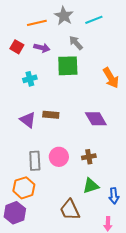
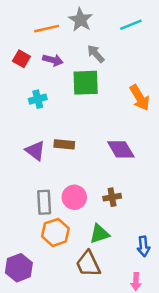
cyan line: (94, 20) -> (131, 25), moved
green triangle: (91, 186) -> (99, 234), moved
orange hexagon: (24, 188) -> (55, 232), moved

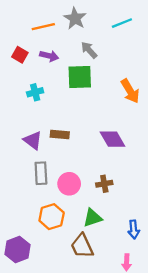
gray rectangle: (44, 202) -> (41, 173), moved

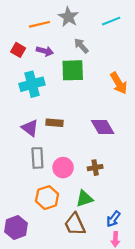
cyan cross: (35, 92) -> (32, 84), size x1.6
blue arrow: (134, 230) -> (113, 219), moved, turned 42

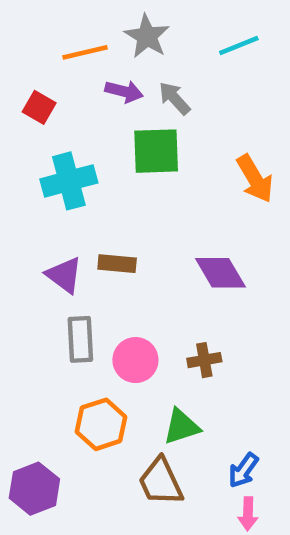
purple arrow: (45, 51) -> (124, 91), moved

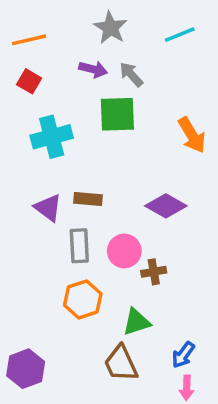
orange line: (85, 52) -> (29, 40), moved
purple diamond: (220, 273) -> (166, 206), turned -30
gray rectangle: (80, 339) -> (79, 246), moved
pink circle: (135, 360) -> (124, 251), moved
orange hexagon: (101, 424) -> (83, 299), moved

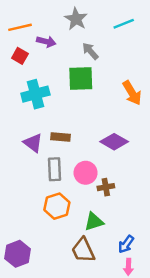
purple arrow: (93, 69) -> (46, 42), moved

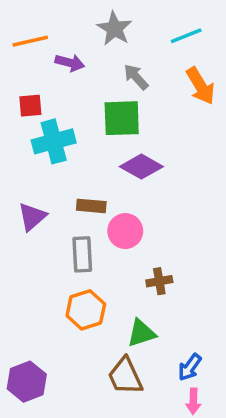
red square: (20, 56) -> (30, 106), moved, turned -35
orange arrow: (132, 93) -> (201, 86), moved
purple diamond: (114, 142) -> (141, 167), moved
purple triangle: (33, 143) -> (32, 217), moved, turned 42
pink circle: (86, 173) -> (125, 231), moved

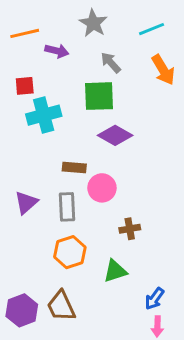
purple triangle: (32, 217) -> (26, 203), moved
brown trapezoid: (125, 376) -> (61, 306), moved

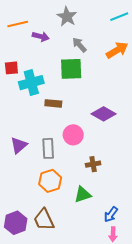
cyan line: (152, 29) -> (119, 17), moved
orange arrow: (163, 70) -> (117, 50), turned -90
red square: (25, 86) -> (11, 68), moved
purple diamond: (115, 135) -> (104, 114), moved
brown rectangle: (74, 168) -> (53, 103), moved

